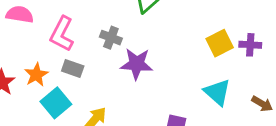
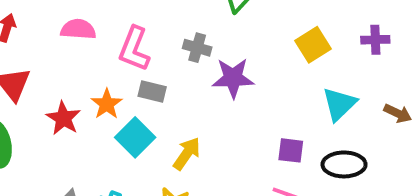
yellow square: (220, 43) -> (313, 45), moved
cyan triangle: (217, 92) -> (339, 104), turned 40

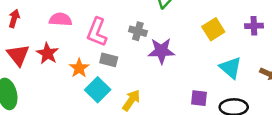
cyan triangle: (339, 104) -> (231, 68), turned -35
red star: (63, 118) -> (47, 53), moved

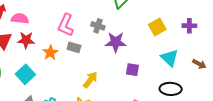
pink semicircle: (60, 19) -> (20, 19), moved
red star: (47, 53) -> (26, 40), turned -30
cyan square: (98, 90) -> (25, 74), moved
purple square: (199, 98) -> (132, 70), moved

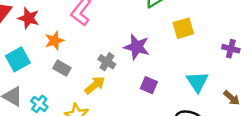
gray cross: (98, 26) -> (107, 62), moved
yellow square: (157, 27) -> (183, 28), moved
gray rectangle: (74, 47) -> (62, 68), moved

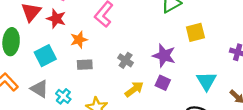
purple star: (137, 47) -> (164, 56), moved
gray rectangle: (62, 68) -> (85, 65), turned -35
yellow arrow: (95, 85) -> (134, 89), moved

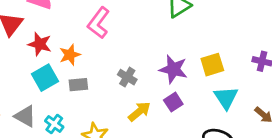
red star: (56, 19) -> (40, 44), moved
yellow square: (195, 32) -> (212, 65), moved
cyan square: (45, 56) -> (45, 78), moved
purple square: (163, 83) -> (173, 102), turned 35

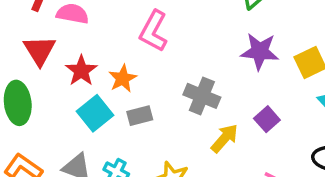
red star: (40, 44) -> (81, 71), turned 30
purple star: (173, 69) -> (260, 51), moved
gray cross: (127, 77) -> (202, 96), size x1.4

